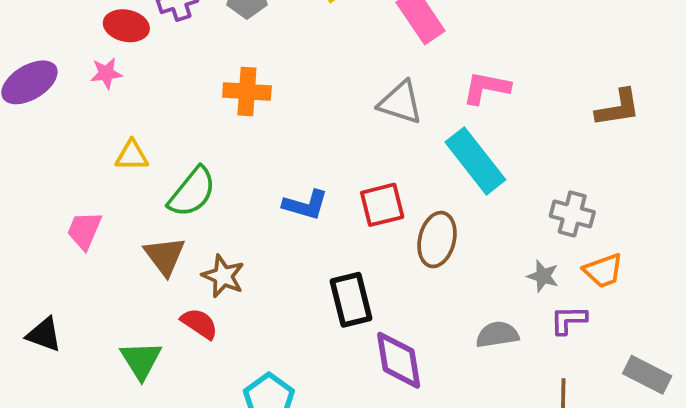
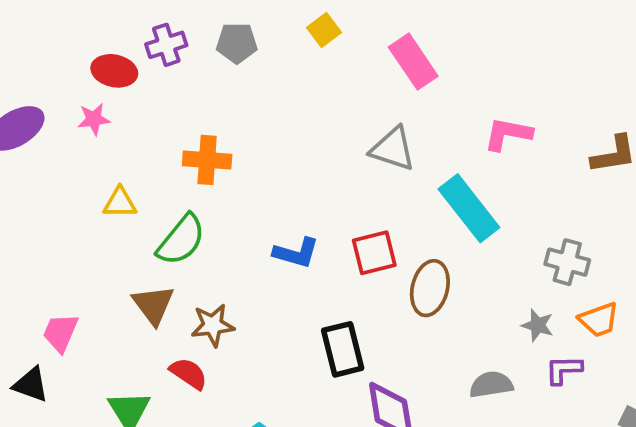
pink L-shape: (486, 88) -> (508, 134), moved
orange cross: (247, 92) -> (207, 160), moved
pink trapezoid: (84, 230) -> (60, 333), moved
brown star: (223, 276) -> (213, 325), turned -30

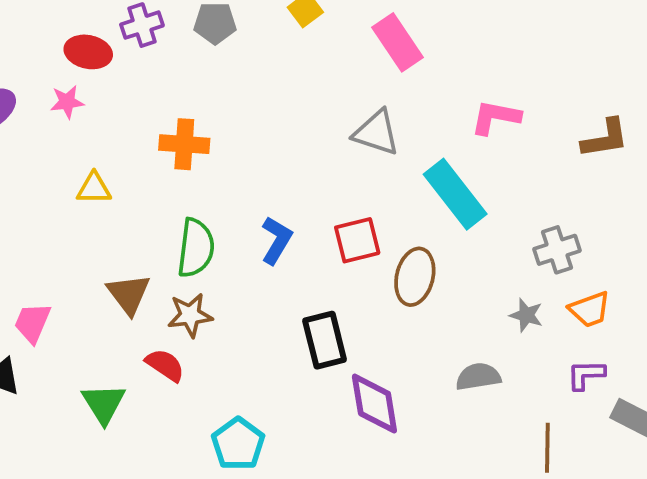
green semicircle: (181, 240) -> (196, 248), moved, turned -32
blue L-shape: (296, 253) -> (276, 240), turned -75
gray cross: (567, 262) -> (557, 250), turned -33
purple L-shape: (564, 370) -> (586, 375), moved

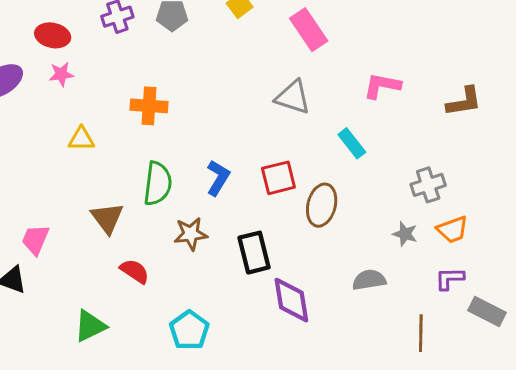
red ellipse: (88, 52) -> (53, 35), moved
cyan rectangle: (455, 194) -> (352, 143), size x0.6
brown star: (190, 315) -> (191, 234), moved
green triangle: (104, 404) -> (90, 326), moved, turned 36

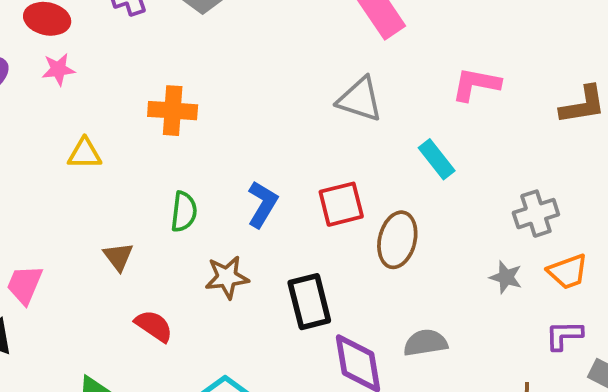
green semicircle: (158, 184) -> (184, 212), size x0.7
brown triangle: (107, 218) -> (118, 257), size x0.7
gray semicircle: (369, 280) -> (425, 343), moved

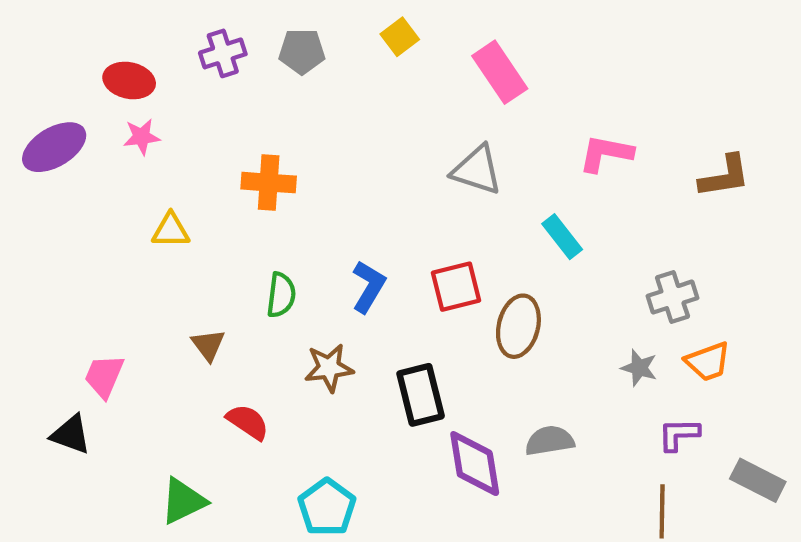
purple L-shape: (564, 335) -> (679, 434), moved

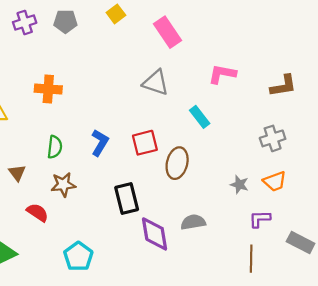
gray cross: (672, 297) -> (273, 138), moved
brown star: (329, 368) -> (63, 185), moved

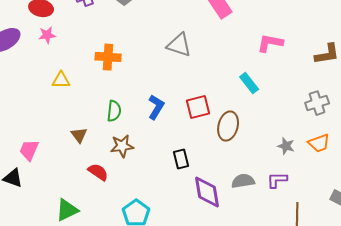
gray triangle: (156, 83) -> (179, 45), moved
black rectangle: (127, 199) -> (181, 159), size x0.7
purple L-shape: (260, 219) -> (277, 180), moved

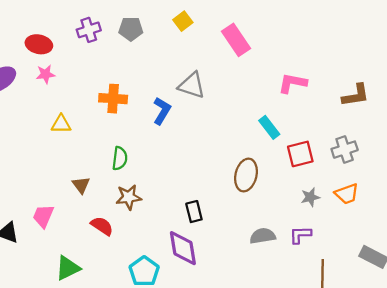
blue L-shape: (156, 107) -> (162, 111), moved
red square: (198, 107) -> (300, 154), moved
gray star: (286, 146) -> (310, 197), turned -30
pink trapezoid: (29, 150) -> (43, 216), moved
purple diamond: (207, 192) -> (183, 248), moved

